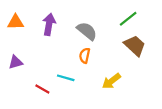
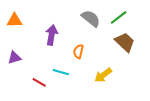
purple arrow: (49, 24) -> (52, 35), moved
gray semicircle: (87, 31) -> (91, 18), moved

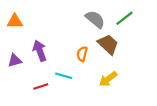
purple arrow: (52, 35) -> (40, 51), moved, turned -30
brown trapezoid: (125, 42) -> (108, 44), moved
red line: (39, 82) -> (41, 87), turned -48

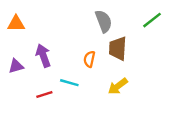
green line: (124, 18) -> (152, 20), moved
gray semicircle: (95, 19) -> (104, 21), turned 30
brown trapezoid: (108, 44) -> (118, 48), turned -130

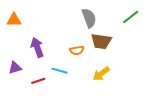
brown trapezoid: (118, 48) -> (101, 41), turned -85
orange semicircle: (89, 59) -> (77, 50), turned -112
purple triangle: (16, 66) -> (15, 68), moved

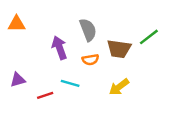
green line: (131, 17) -> (149, 37), moved
gray semicircle: (89, 18) -> (88, 30), moved
purple arrow: (37, 47) -> (59, 48), moved

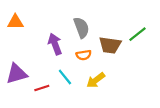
purple triangle: (18, 80) -> (17, 74), size x1.5
cyan line: (70, 83) -> (65, 77), turned 35
yellow arrow: (119, 87) -> (96, 80), moved

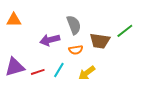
purple arrow: (55, 44) -> (50, 40), turned -84
cyan line: (65, 77) -> (59, 70), turned 70
red line: (42, 88) -> (38, 72), moved

